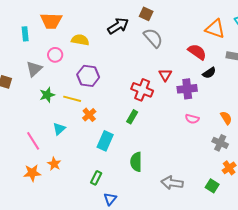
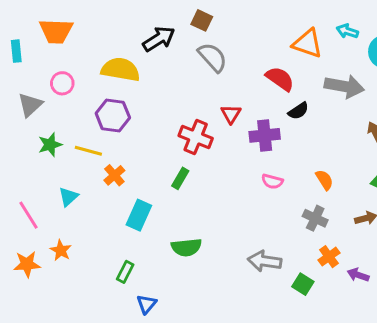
yellow semicircle: (80, 40) -> (121, 70), moved, size x1.4
green semicircle: (136, 162) -> (186, 247), turned -96
gray arrow: (172, 183) -> (265, 261), moved

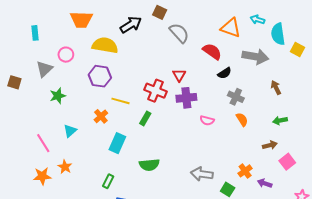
orange trapezoid: (56, 31) -> (81, 20), moved
gray semicircle: (212, 57) -> (179, 33), moved
purple cross: (265, 135) -> (186, 98), moved
yellow line: (88, 151) -> (120, 101), moved
gray cross: (315, 218) -> (236, 97), moved

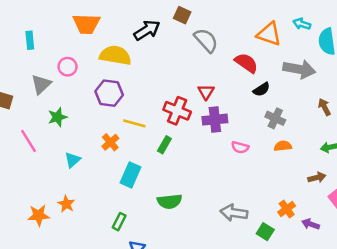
orange semicircle: (242, 119) -> (283, 146), turned -64
pink line: (43, 143) -> (29, 141), moved

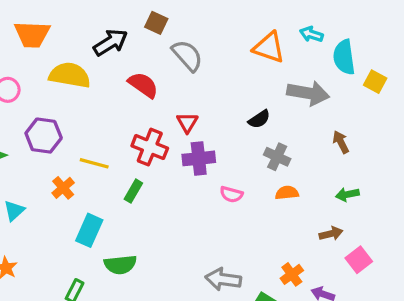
red semicircle: (246, 63) -> (143, 85), moved
purple hexagon: (109, 93) -> (44, 136), moved
green semicircle: (170, 201) -> (120, 265), moved

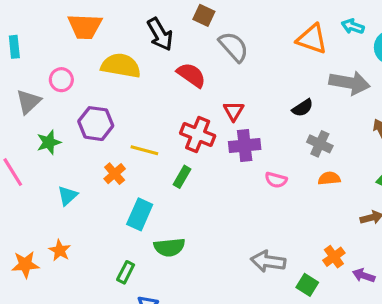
black arrow: (111, 42) -> (160, 34), turned 92

